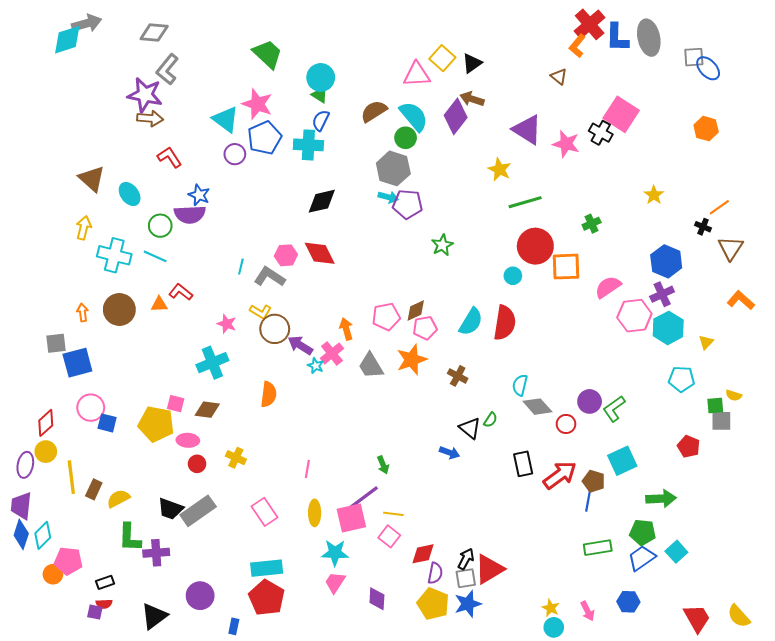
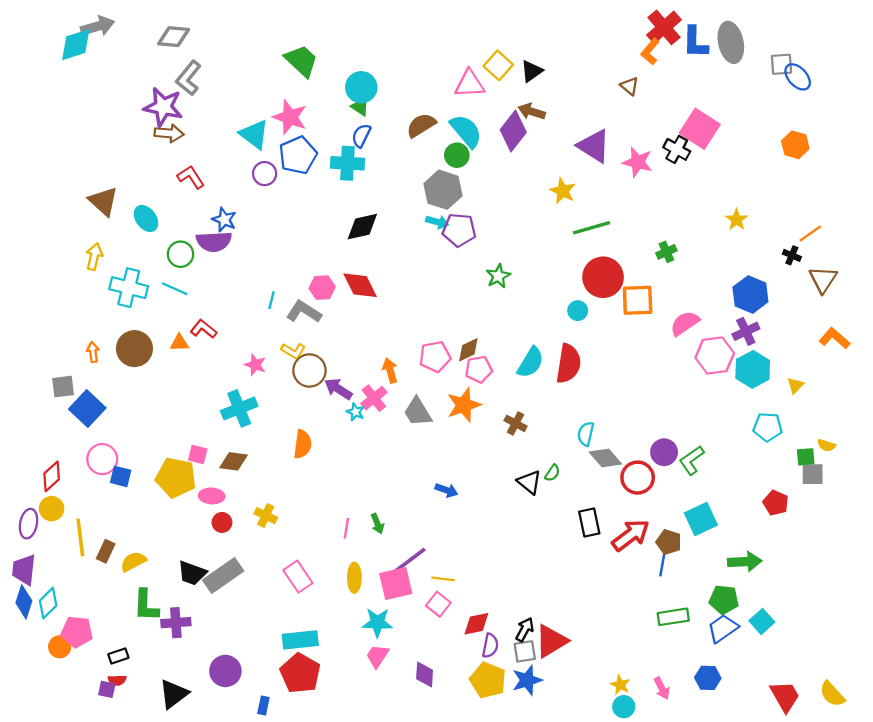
blue square: (77, 363) -> (87, 408), turned -32
red circle: (566, 424) -> (638, 478), size x1.5
blue arrow: (449, 453) -> (446, 490), moved
green arrow: (383, 465) -> (377, 524), moved

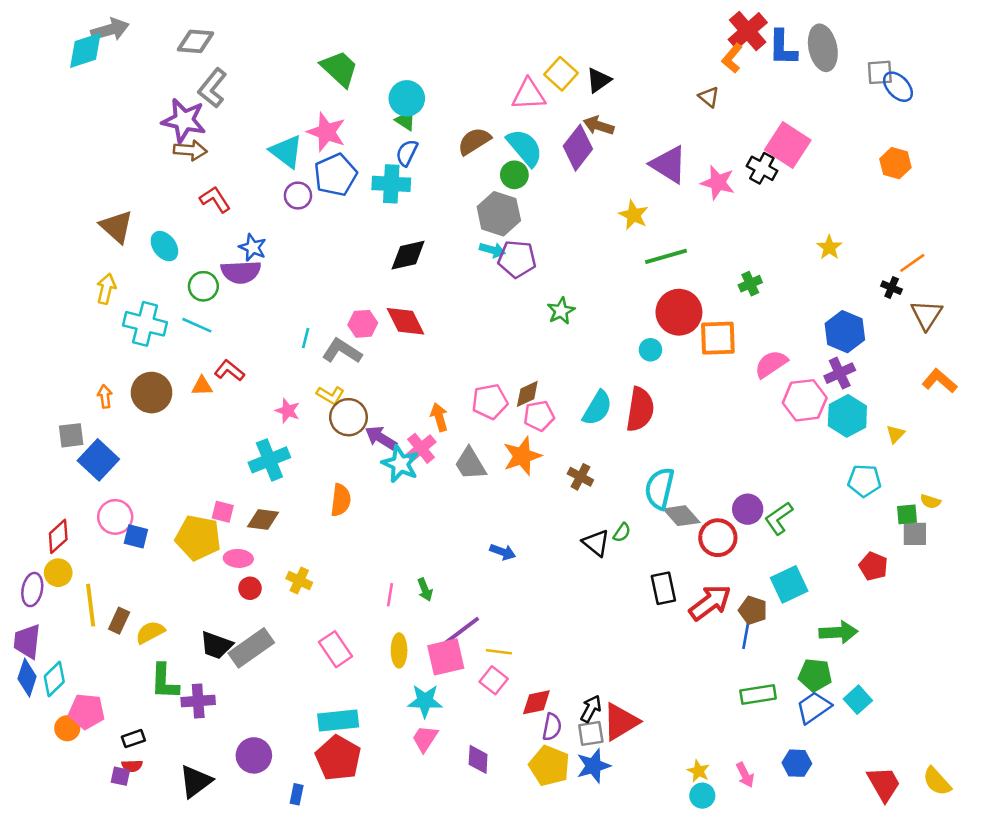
cyan star: (356, 412) -> (400, 464), size x1.8
cyan semicircle: (586, 434) -> (660, 488), size x1.5

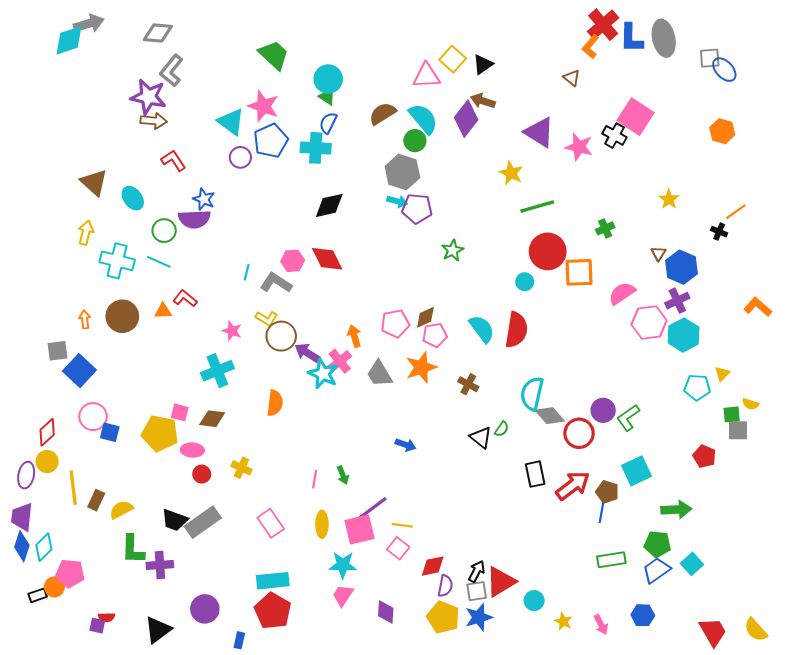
brown triangle: (927, 315) -> (658, 254), moved, size x0.6
cyan semicircle: (597, 408) -> (482, 329), turned -68
yellow triangle: (895, 434) -> (722, 374), moved
black rectangle: (133, 739) -> (38, 595), moved
cyan circle: (702, 796) -> (534, 601), moved

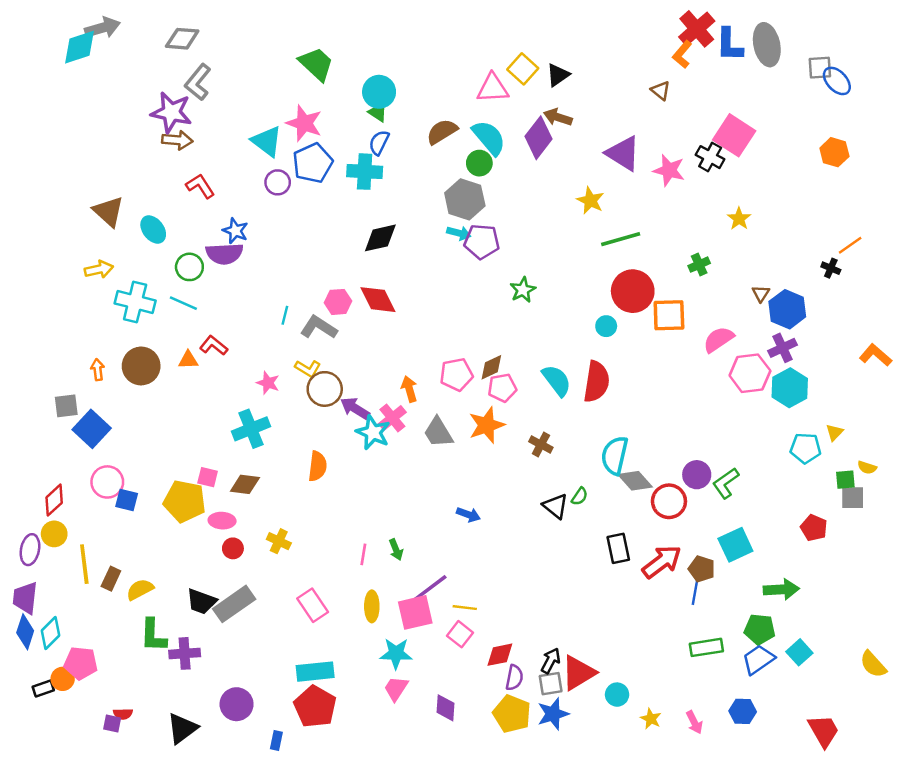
yellow star: (669, 199) -> (739, 219), moved
yellow arrow: (86, 233) -> (99, 269), turned 65
yellow semicircle: (756, 630) -> (873, 664), moved

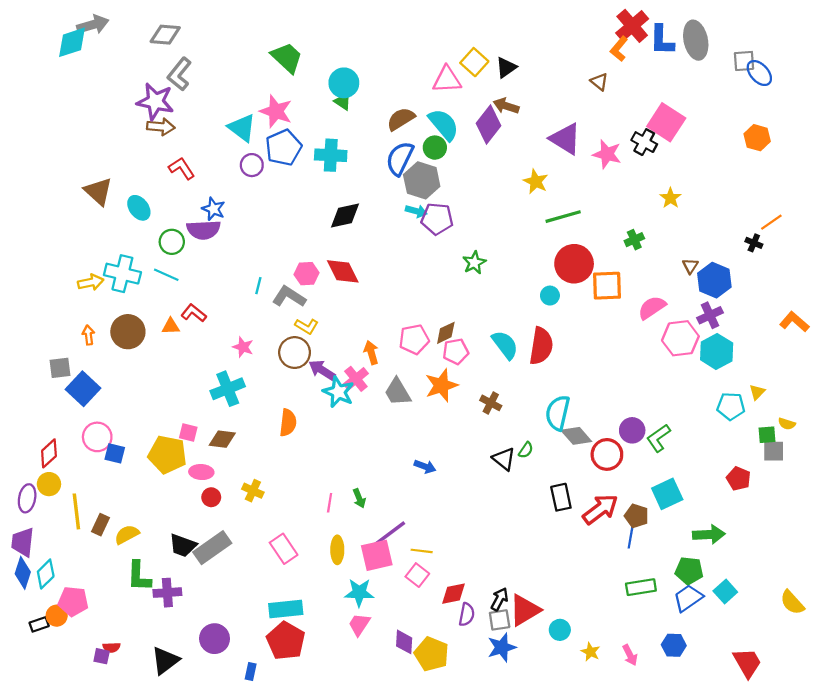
blue semicircle: (379, 143) -> (400, 158), moved, size x1.5
yellow arrow: (99, 269) -> (91, 282), moved
yellow L-shape: (308, 368) -> (307, 326), moved
yellow pentagon: (512, 714) -> (432, 654), moved

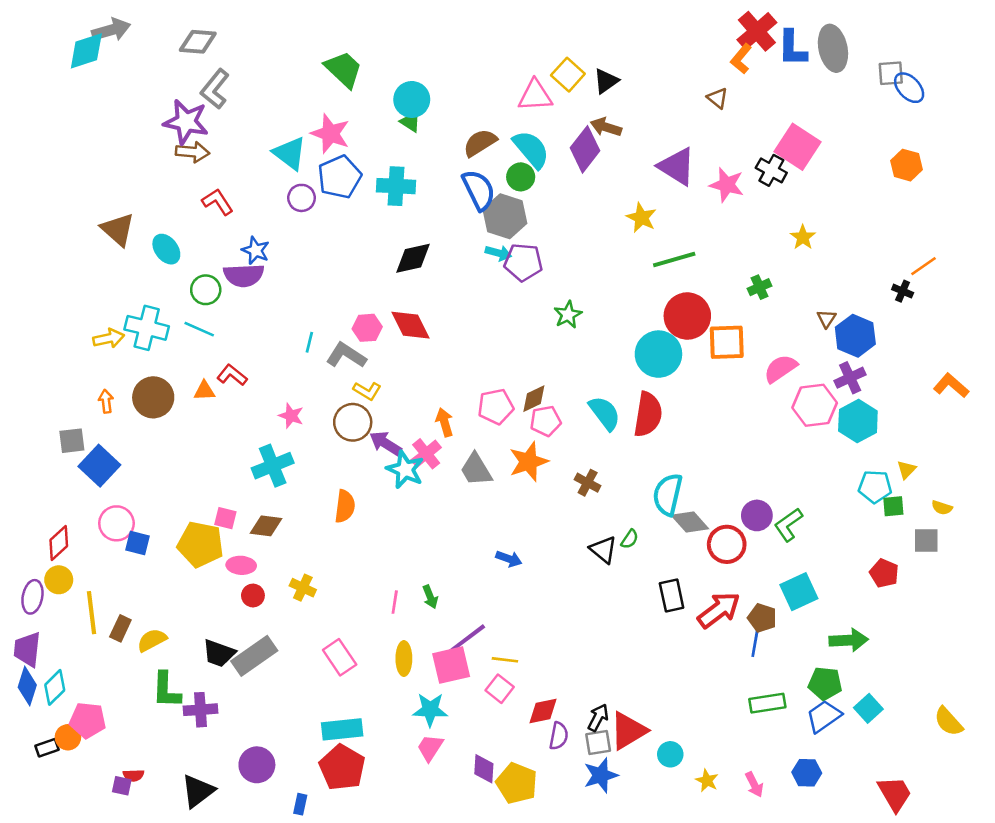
blue semicircle: (400, 158) -> (479, 190), turned 128
cyan circle: (550, 296) -> (658, 354), size x2.0
green square: (767, 435) -> (893, 506), moved

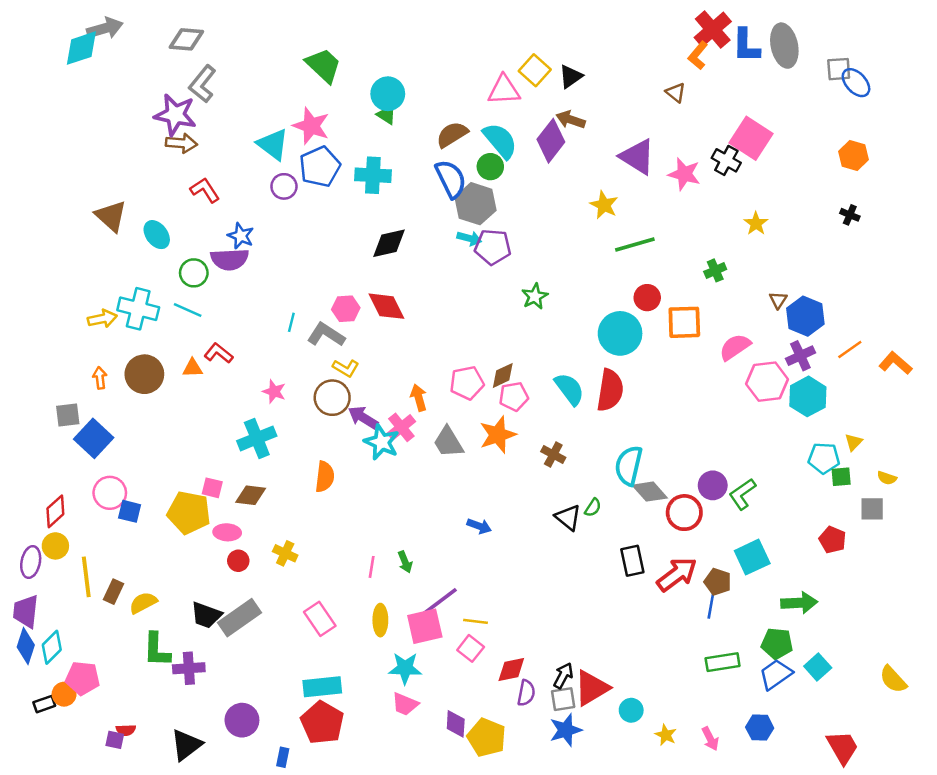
orange line: (924, 266) -> (850, 349), moved
black cross: (903, 291) -> (850, 215), moved
red circle: (687, 316) -> (647, 298), size x0.6
pink trapezoid: (430, 748) -> (405, 704), turned -100

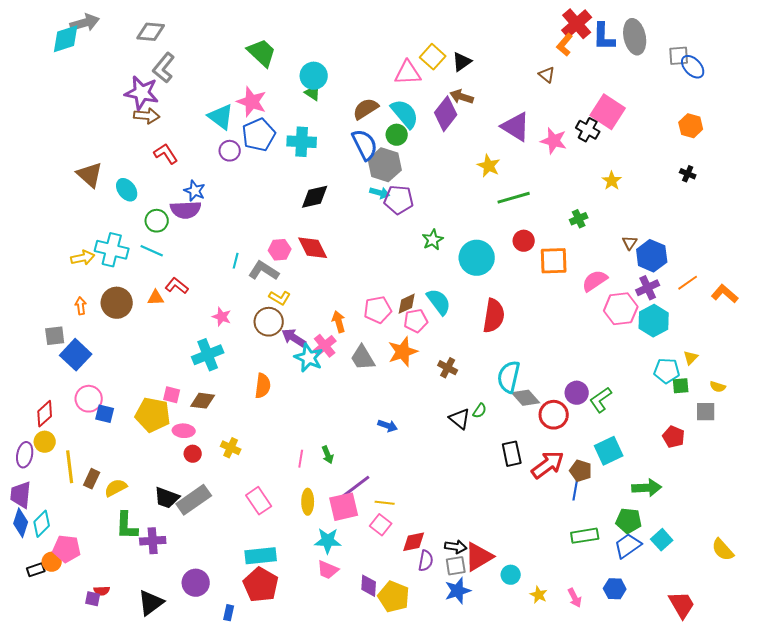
cyan circle: (620, 333) -> (477, 258), moved
cyan semicircle: (569, 389) -> (439, 302), moved
black arrow: (563, 676) -> (456, 547), turned 70

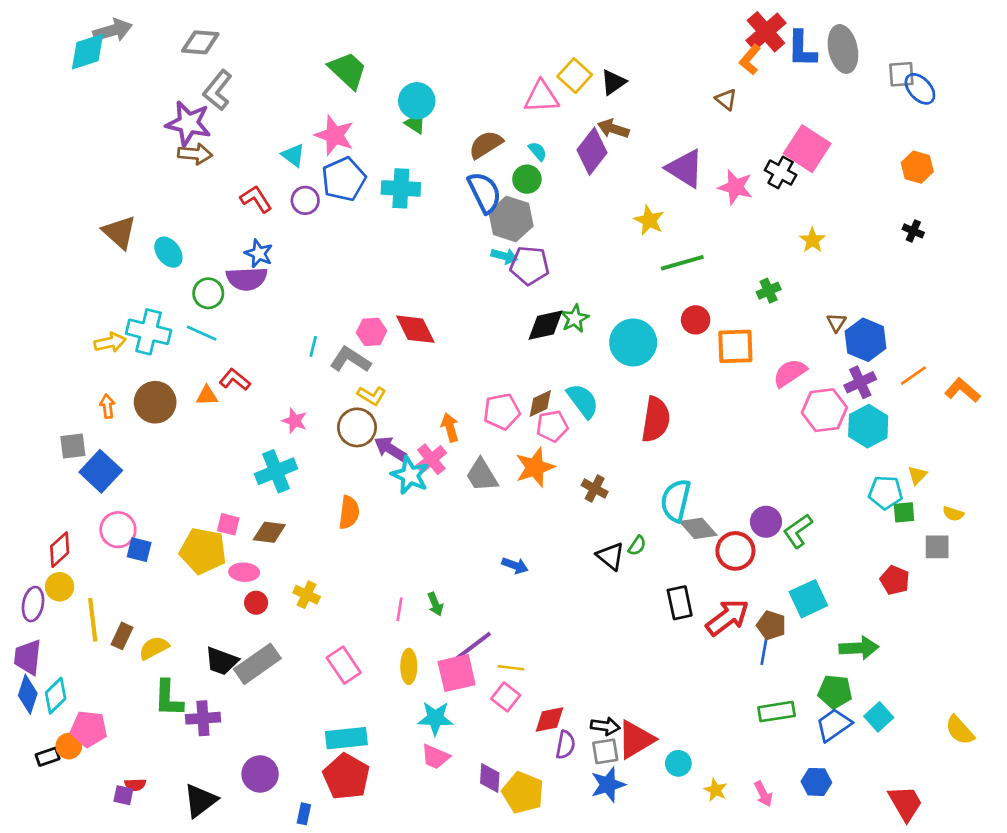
cyan semicircle: (405, 114) -> (538, 151), size x0.5
cyan triangle: (221, 117) -> (293, 155), size x0.7
red L-shape: (166, 154) -> (256, 199), moved
black diamond: (315, 197) -> (546, 325), moved

